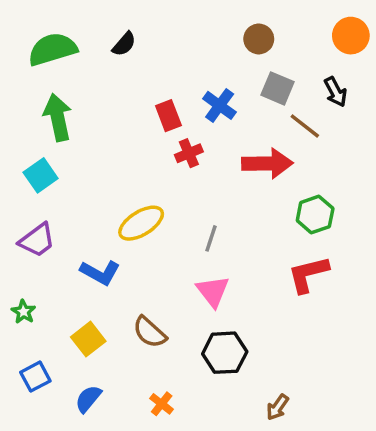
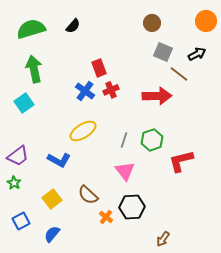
black arrow: (335, 92) -> (197, 54), turned -90
blue cross: (220, 105) -> (85, 91), moved
green hexagon: (315, 215) -> (152, 140), moved
purple trapezoid: (37, 240) -> (18, 156), moved
orange cross: (162, 404) -> (106, 217), moved

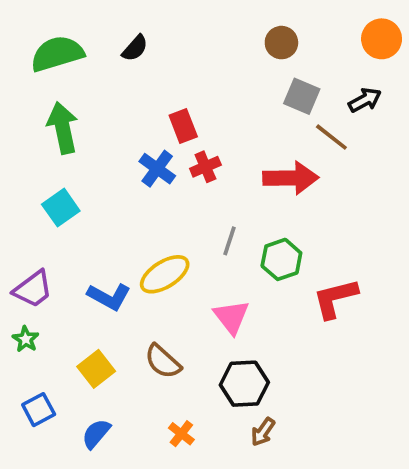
cyan square: (24, 103) -> (61, 208), moved
yellow ellipse: (83, 131) -> (165, 274), moved
gray line: (124, 140) -> (230, 241), moved
orange cross: (106, 217) -> (181, 434), moved
brown arrow: (163, 239) -> (263, 432), moved

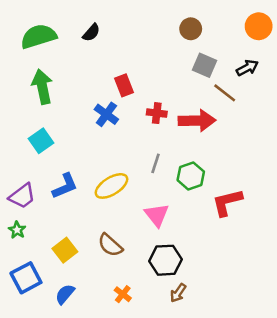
red cross: (205, 167) -> (157, 113), moved, turned 30
blue L-shape: (109, 297) -> (65, 186), moved, turned -52
blue square: (39, 410) -> (26, 278), size x1.4

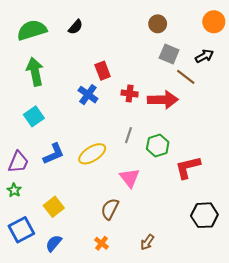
purple trapezoid: (22, 196) -> (18, 162), turned -30
brown semicircle: (110, 245) -> (110, 209), moved, turned 75
black hexagon: (166, 260) -> (204, 215), moved

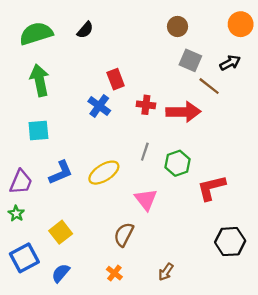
cyan square: (34, 116) -> (38, 131), turned 30

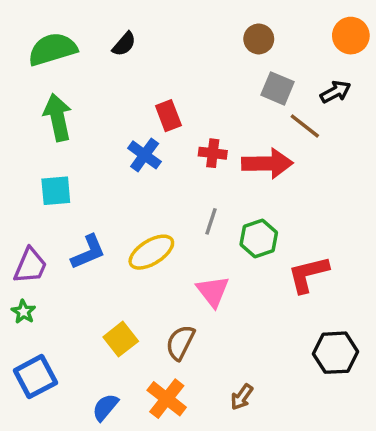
yellow square: (61, 232) -> (121, 339), moved
blue semicircle: (61, 273) -> (105, 407), moved
orange cross: (114, 273) -> (167, 399), size x1.6

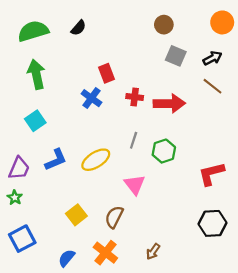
brown line: (305, 126) -> (212, 86), moved
cyan square: (56, 191) -> (35, 121), turned -30
red L-shape: (308, 274) -> (211, 174), moved

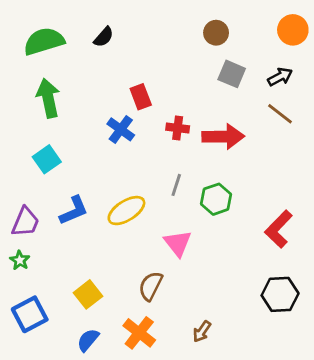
red L-shape: (211, 174) -> (279, 229), turned -32
yellow square: (76, 215) -> (88, 294), moved

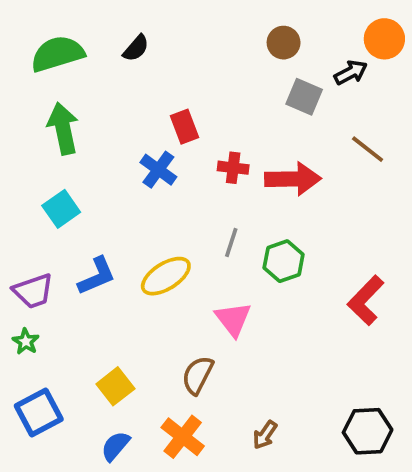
black arrow: (280, 77) -> (351, 72), moved
purple trapezoid: (25, 222) -> (33, 291), turned 48
black hexagon: (280, 294) -> (368, 431), moved

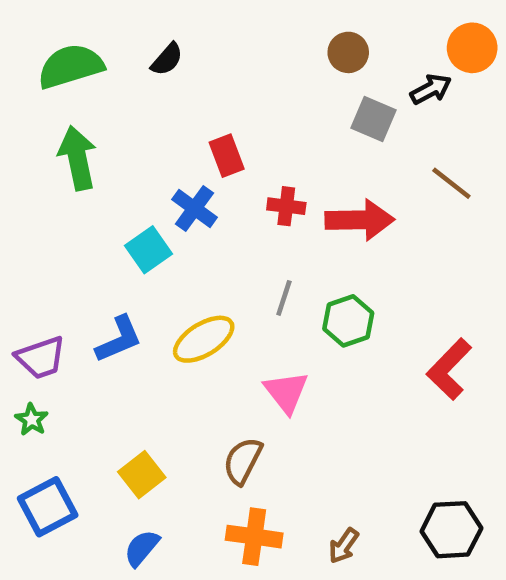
cyan square: (61, 209) -> (149, 250), moved
brown arrow: (265, 435) -> (344, 546), moved
orange cross: (183, 437) -> (254, 537), moved, turned -30

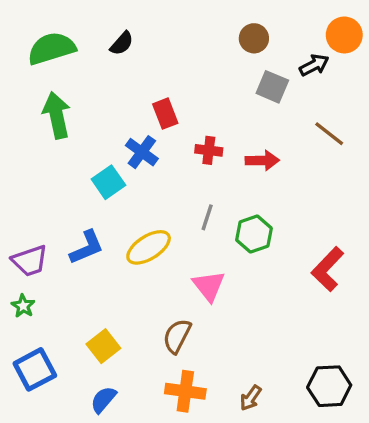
red arrow: (360, 220) -> (262, 160), size x0.7

